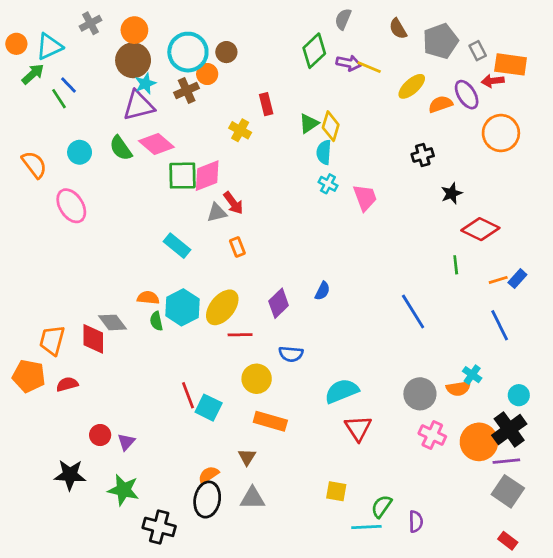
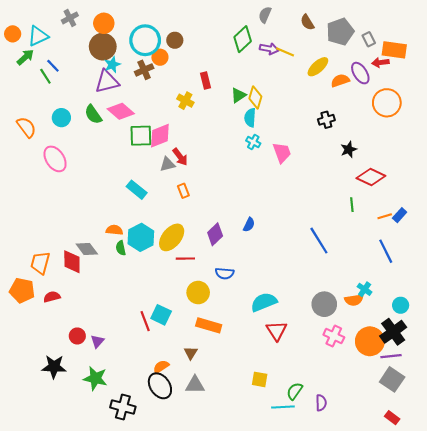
red line: (188, 395) -> (145, 321), moved
black ellipse: (207, 500) -> (160, 386), turned -45

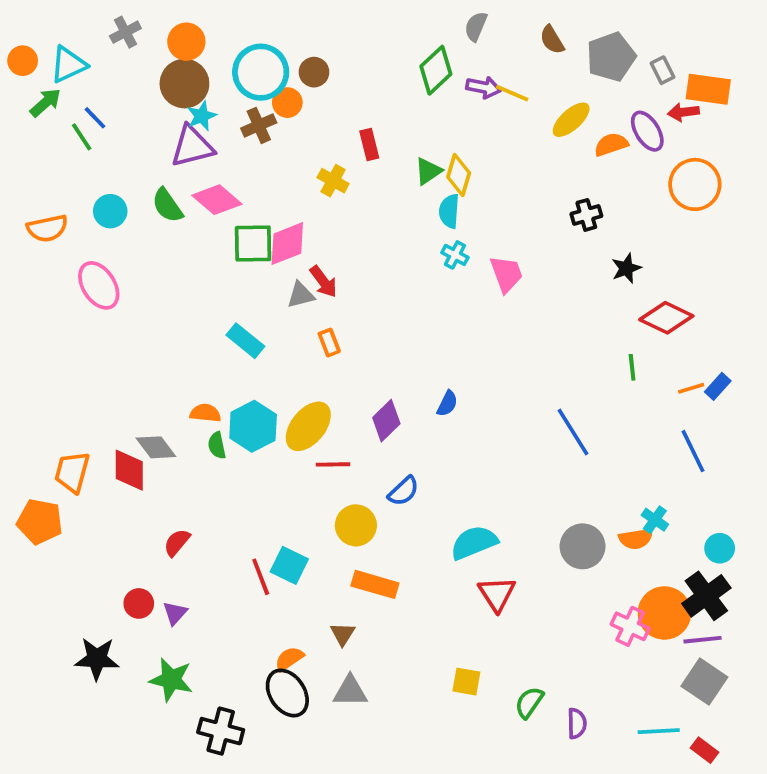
orange semicircle: (26, 127) -> (47, 228), turned 115
blue semicircle: (225, 273) -> (403, 491), turned -48
red semicircle: (52, 297) -> (177, 543), moved, turned -35
pink cross: (334, 336) -> (630, 626), moved
cyan line: (283, 407) -> (659, 731), moved

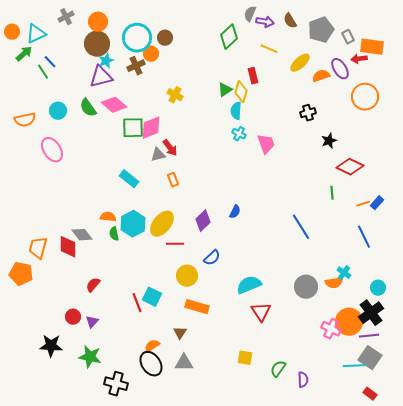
purple arrow: (483, 87) -> (265, 22), moved
red rectangle: (369, 144) -> (253, 76), moved
cyan line: (659, 731) -> (354, 366), moved

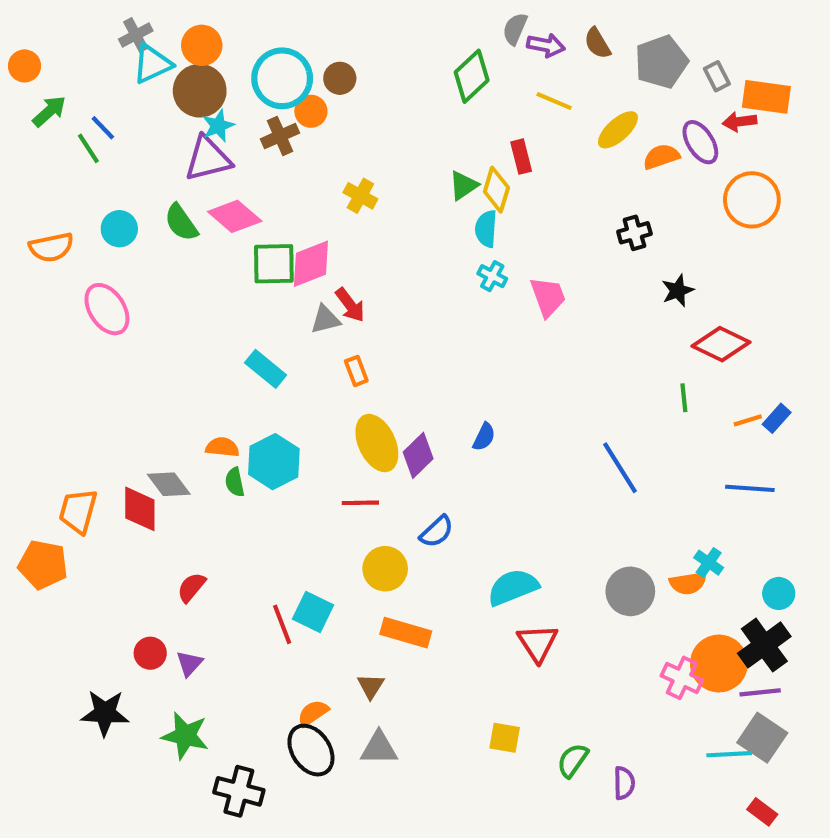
cyan triangle: (36, 34) -> (152, 64), moved
yellow ellipse: (162, 224) -> (377, 443), moved, turned -64
blue line: (364, 237) -> (750, 488), turned -60

